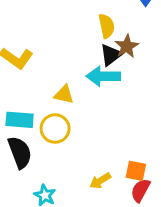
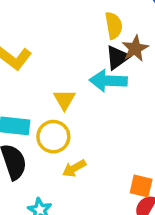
yellow triangle: (64, 95) -> (64, 100), turned 45
yellow arrow: (100, 181) -> (74, 168), moved

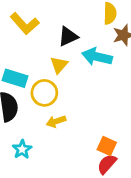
black triangle: (117, 57) -> (68, 37), moved

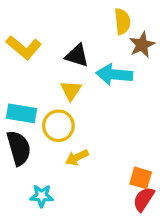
black triangle: (68, 37) -> (77, 56), turned 50
cyan star: (22, 149) -> (42, 196), turned -30

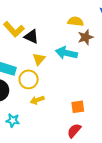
yellow semicircle: (122, 21) -> (76, 21), turned -84
black triangle: (77, 56) -> (31, 37), moved
orange square: (141, 178) -> (78, 107), moved, turned -32

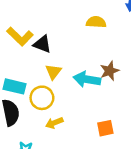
brown star: (86, 37) -> (109, 71), moved
cyan arrow: (66, 53) -> (87, 79), moved

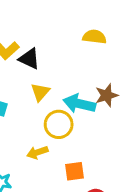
yellow circle: (42, 98) -> (59, 124), moved
orange square: (105, 128) -> (74, 171), moved

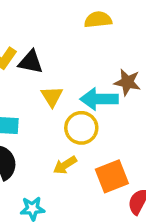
brown star: (107, 95) -> (127, 82), turned -30
orange square: (74, 171) -> (112, 176), size x1.4

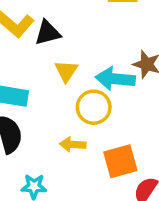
black triangle: (31, 62) -> (48, 33), turned -32
yellow arrow: (65, 165) -> (73, 144), turned 30

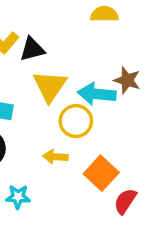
yellow triangle: (66, 71) -> (50, 86), size x1.5
orange square: (120, 161) -> (101, 173), turned -32

